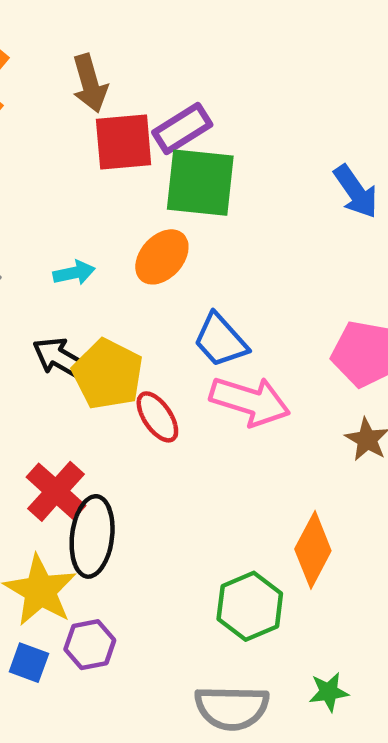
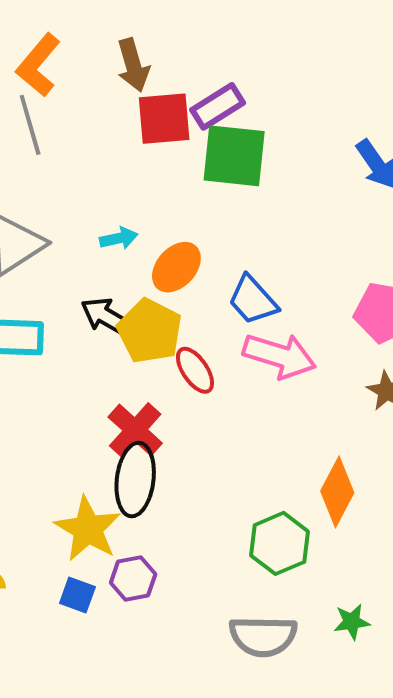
orange ellipse: (162, 257) -> (176, 267), moved
red cross: (56, 491) -> (135, 430), moved

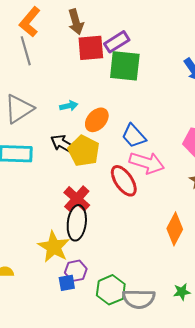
red ellipse: (195, 370) -> (124, 181), moved, size x1.4
green hexagon: (280, 543) -> (111, 290), moved
blue square: (77, 595) -> (67, 283), moved, turned -30

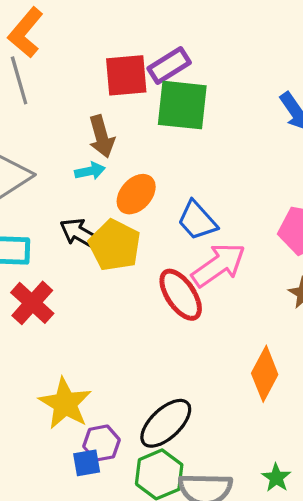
brown arrow: (76, 22) -> (101, 136), moved
pink arrow: (147, 163) -> (219, 265), turned -52
red cross: (77, 199) -> (32, 303), moved
black ellipse: (77, 223) -> (166, 423), moved, turned 40
green star: (182, 292) -> (276, 478), turned -30

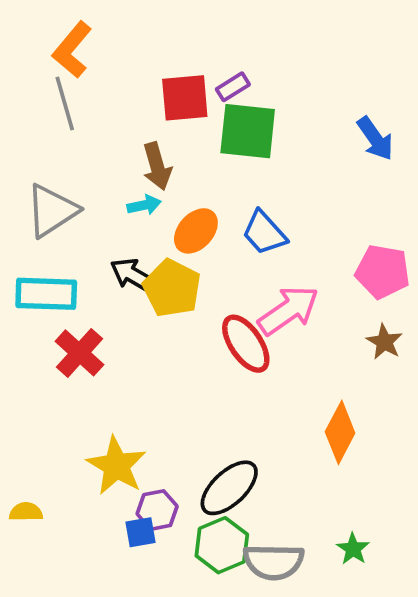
purple rectangle: (169, 66) -> (233, 87), size x0.7
blue trapezoid: (197, 220) -> (264, 233), moved

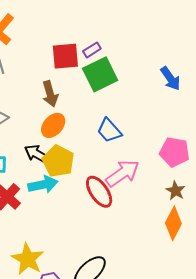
green square: (248, 131) -> (100, 74), turned -32
cyan arrow: (144, 205) -> (43, 185), moved, size x1.6
orange ellipse: (196, 231) -> (53, 125), moved
orange diamond: (340, 432) -> (173, 223), moved

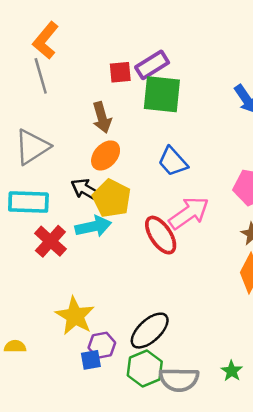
purple rectangle: (92, 50) -> (152, 65), size x1.5
red square: (65, 56) -> (120, 72), size x0.7
green square: (100, 74) -> (162, 94), turned 32

